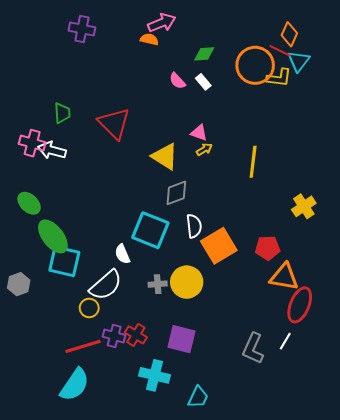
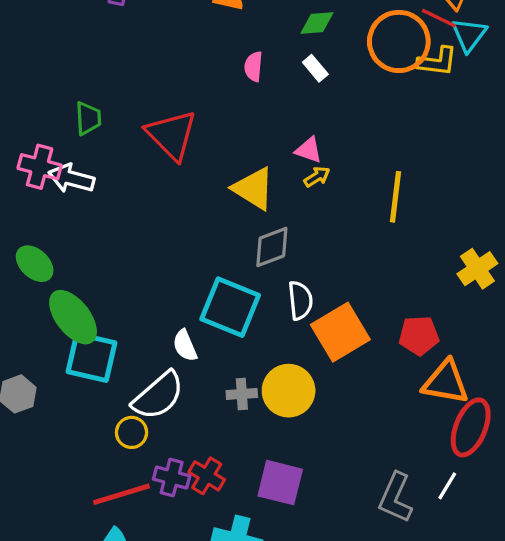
pink semicircle: (177, 81) -> (253, 67), moved, turned 48

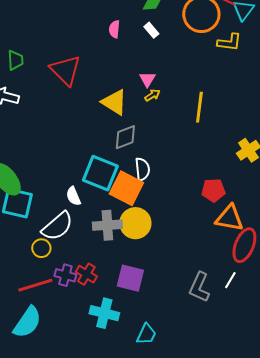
yellow L-shape: (437, 61) -> (229, 42), moved
pink triangle: (309, 150) -> (147, 79), turned 42
orange square: (340, 332) -> (126, 188), moved, turned -32
gray cross: (242, 394) -> (107, 225), size x1.6

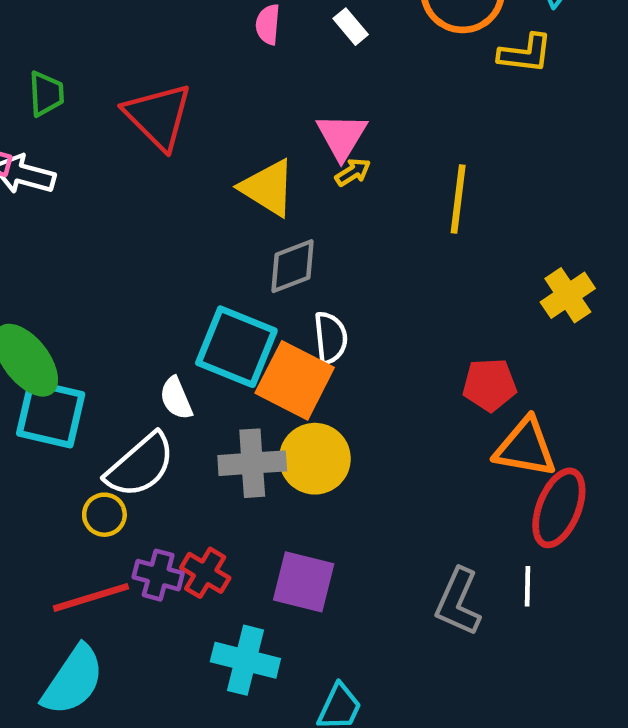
pink triangle: (147, 79) -> (342, 136), size x1.4
white line: (230, 280) -> (528, 586), turned -30

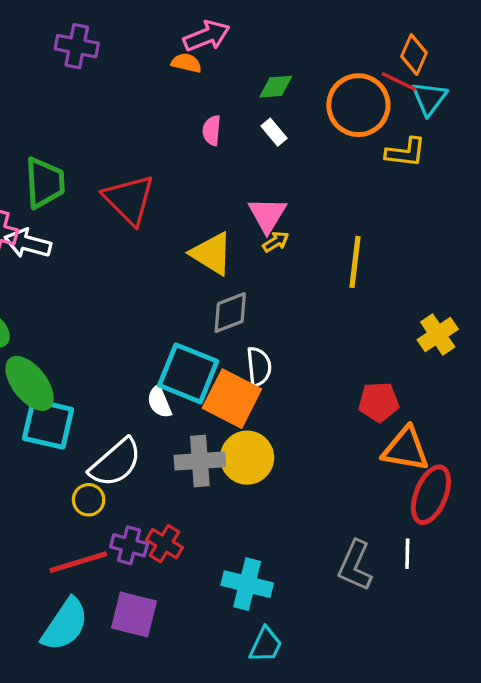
green trapezoid: (46, 94) -> (45, 183), size x1.5
white semicircle: (176, 398) -> (159, 402), moved
purple square: (304, 582) -> (134, 614), moved
cyan cross: (245, 660) -> (247, 584), moved

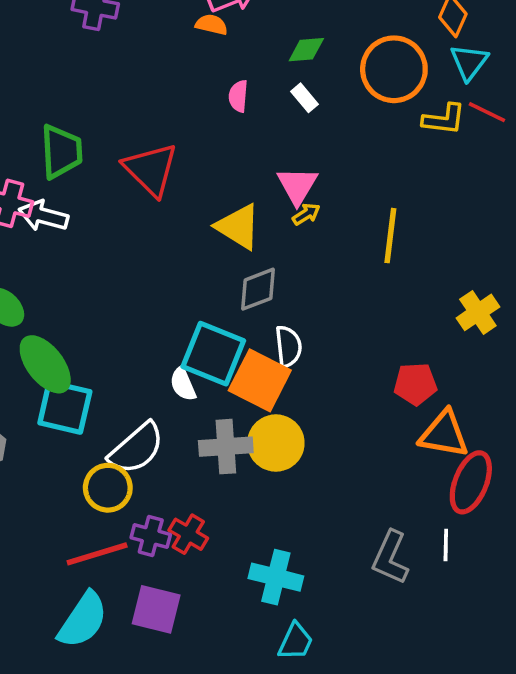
red line: (399, 82) -> (487, 112), moved
yellow circle: (89, 500) -> (108, 488), size x1.4

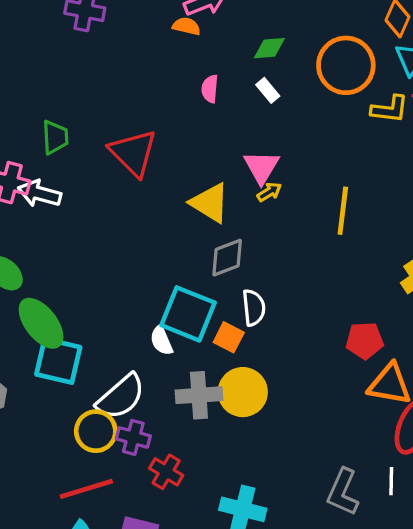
green trapezoid: (61, 152) -> (55, 137), size x0.7
orange square: (260, 380) -> (229, 337), size x0.6
purple cross: (151, 536) -> (133, 437), moved

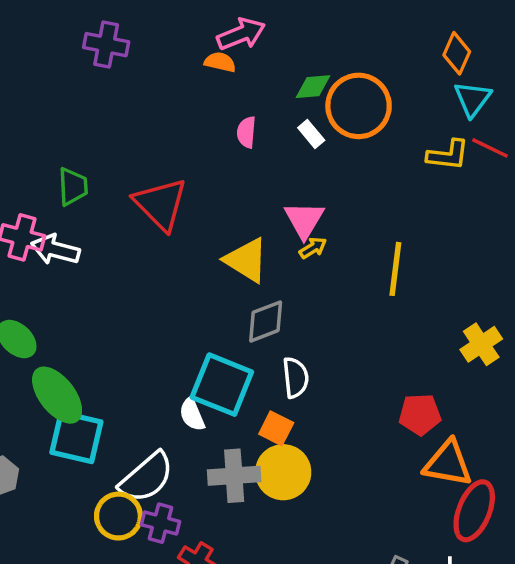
orange circle: (346, 65) -> (359, 106), moved
orange square: (229, 337) -> (276, 428), moved

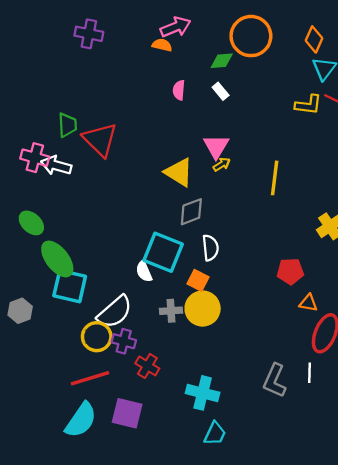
orange circle: (359, 106) -> (251, 36), moved
red triangle: (160, 204) -> (100, 140), moved
orange triangle: (448, 463) -> (308, 303), size x0.6
gray cross: (234, 476) -> (171, 311), size x0.7

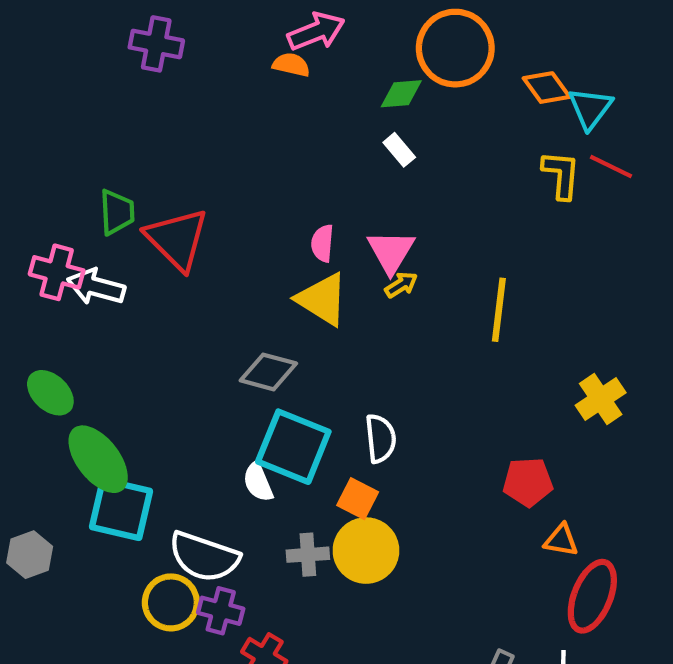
orange diamond: (314, 39) -> (547, 88), moved, turned -60
pink semicircle: (179, 90) -> (322, 243), moved
yellow L-shape: (308, 105) -> (561, 175), turned -92
gray diamond: (191, 212) -> (268, 372), moved, turned 36
white semicircle: (115, 312) -> (204, 557), turned 60

